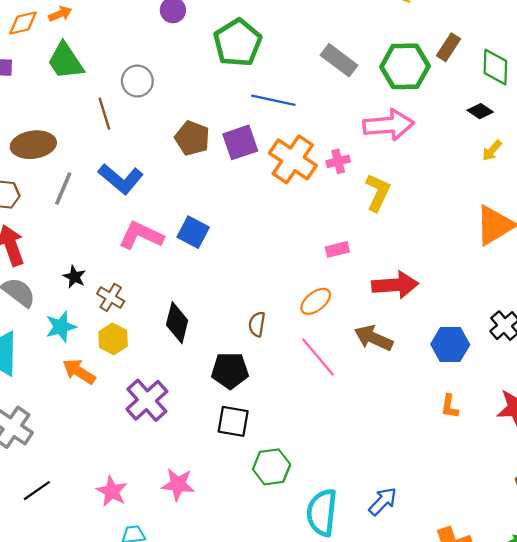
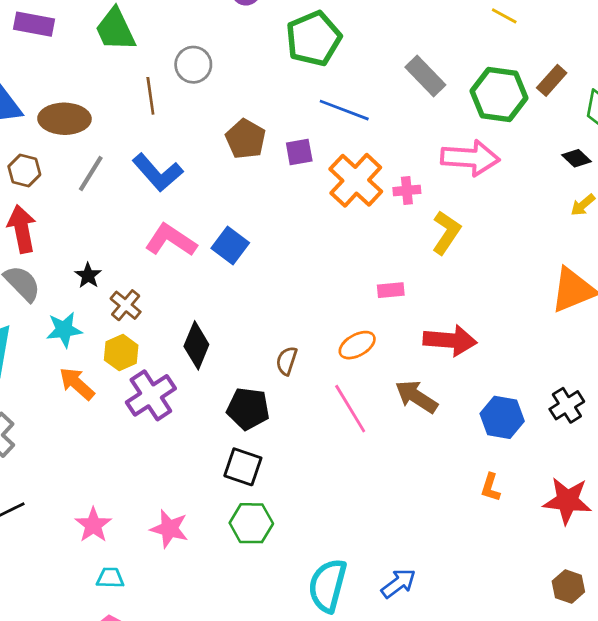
purple square: (240, 142) -> (299, 152), size x0.7
purple cross: (147, 400) -> (151, 395), moved
green hexagon: (272, 467) -> (251, 523), moved

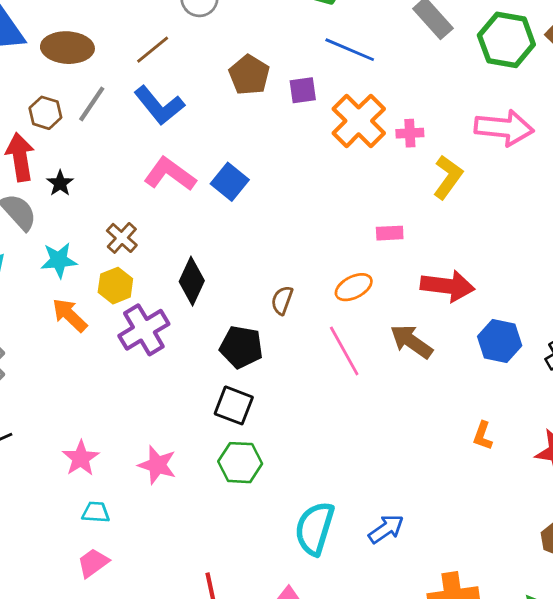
brown line: (150, 96) -> (153, 50), moved, turned 57
pink arrow: (470, 158) -> (504, 128), moved
brown hexagon: (24, 171) -> (45, 113), moved
black star: (88, 275) -> (60, 183), moved
blue hexagon: (502, 417) -> (500, 341), moved

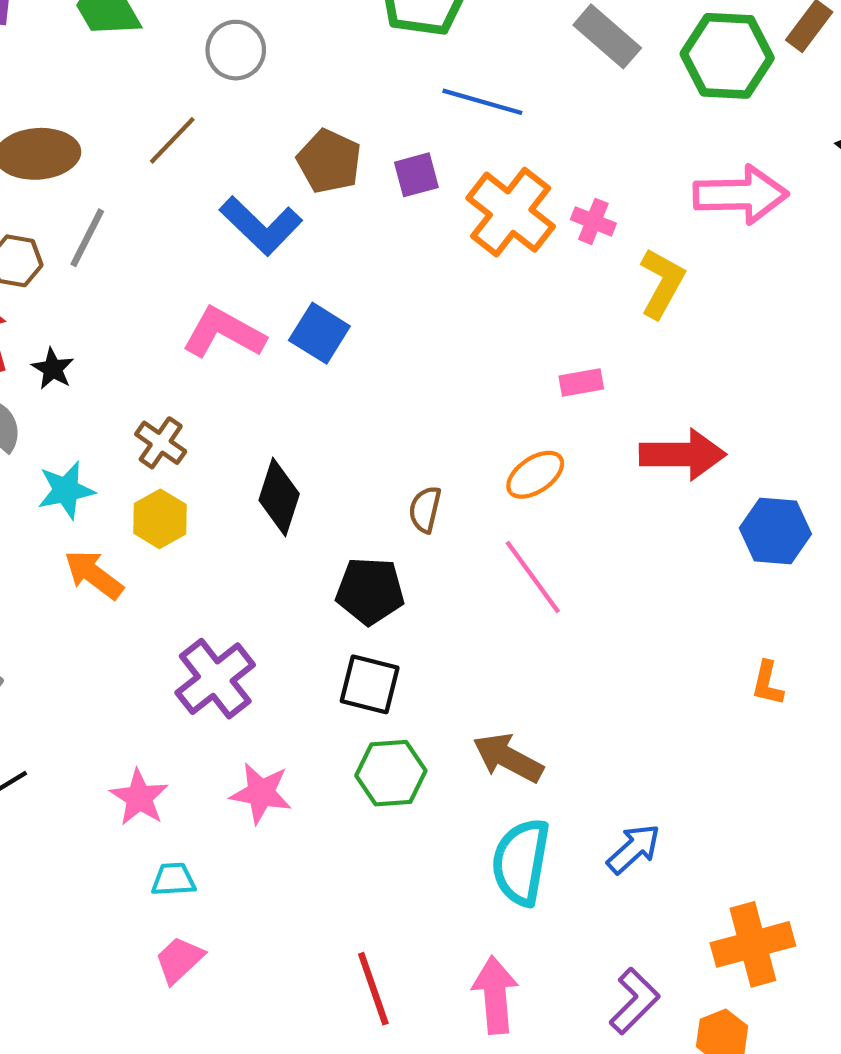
blue L-shape: (159, 105) -> (261, 226), moved
pink cross: (410, 133) -> (593, 221), turned 32
purple cross: (144, 330) -> (215, 679), moved
brown arrow: (411, 341) -> (508, 758), moved

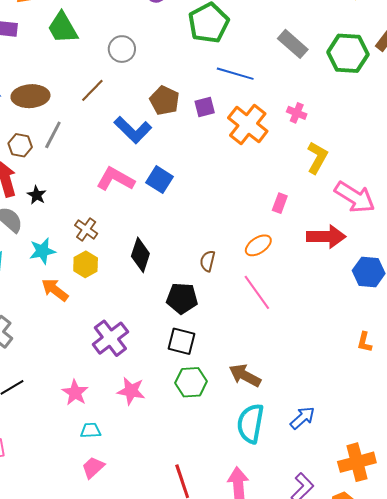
pink arrow: (741, 195) -> (355, 197), moved, turned 33
pink cross: (593, 221) -> (297, 113), moved
pink rectangle: (581, 383) -> (280, 203), turned -60

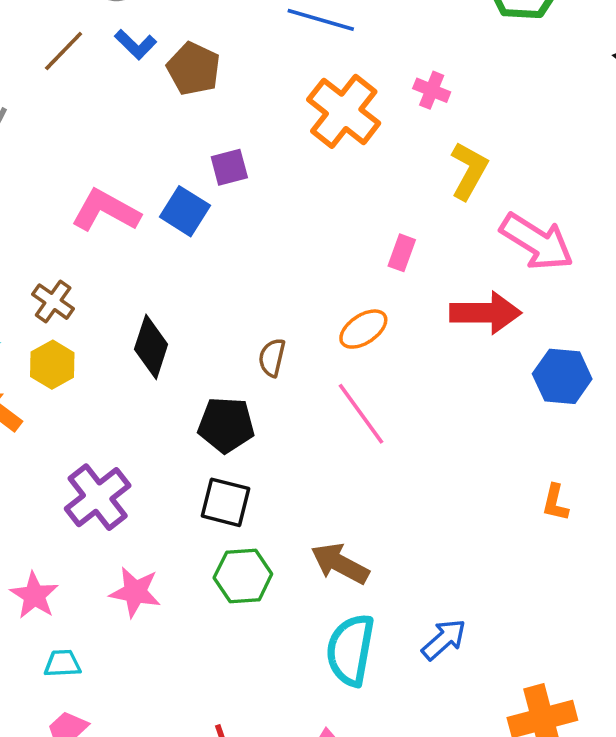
purple square: (205, 107) -> (229, 167), moved
blue L-shape: (133, 130) -> (136, 44), moved, size x0.6

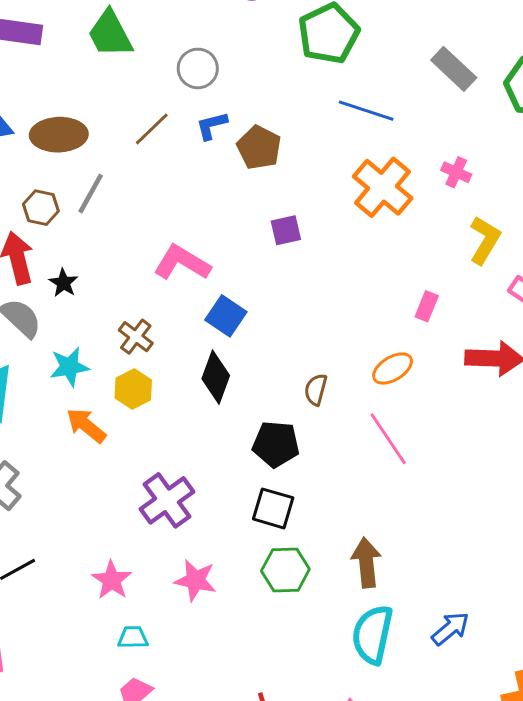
blue L-shape: (136, 44) -> (212, 126), turned 120
blue square: (185, 211) -> (226, 316), moved
brown arrow: (340, 564) -> (366, 563), turned 54

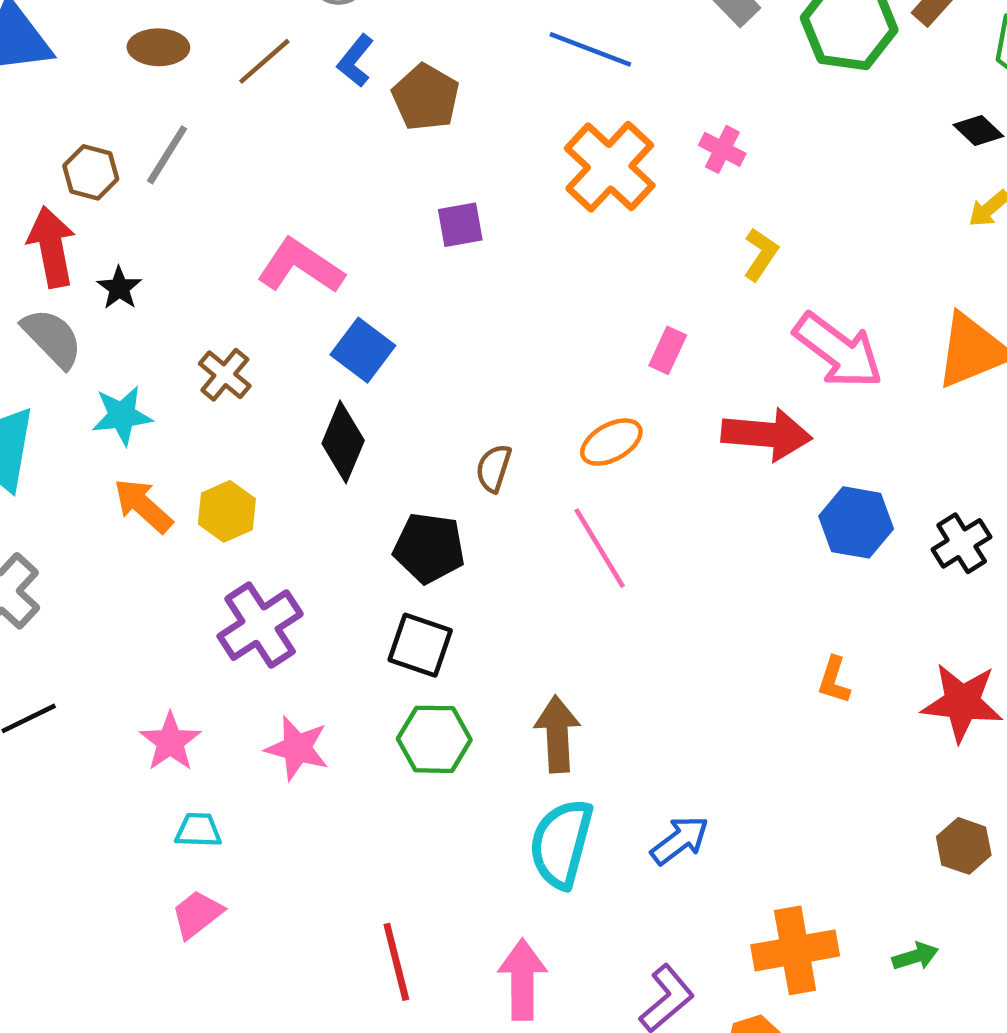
blue L-shape: (212, 126) -> (355, 61), turned -40
brown ellipse: (59, 135) -> (158, 47), moved, size x0.7
yellow L-shape: (485, 240) -> (761, 254), size x0.7
yellow hexagon: (133, 389) -> (227, 511), moved

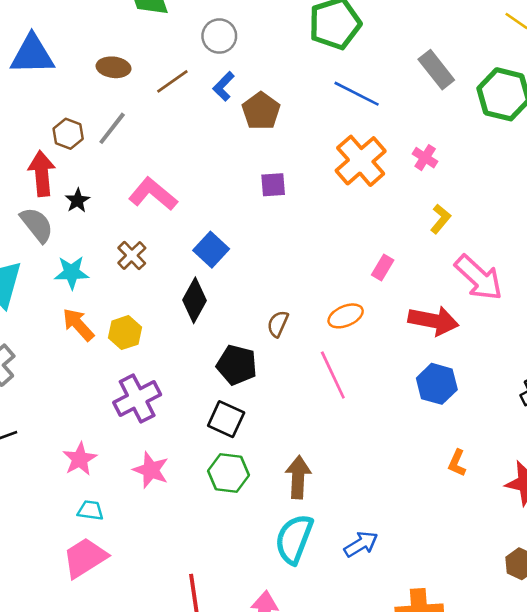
pink L-shape: (300, 266) -> (153, 194), moved
blue hexagon: (856, 522) -> (437, 384), moved
pink trapezoid: (197, 914) -> (85, 558), size x1.5

